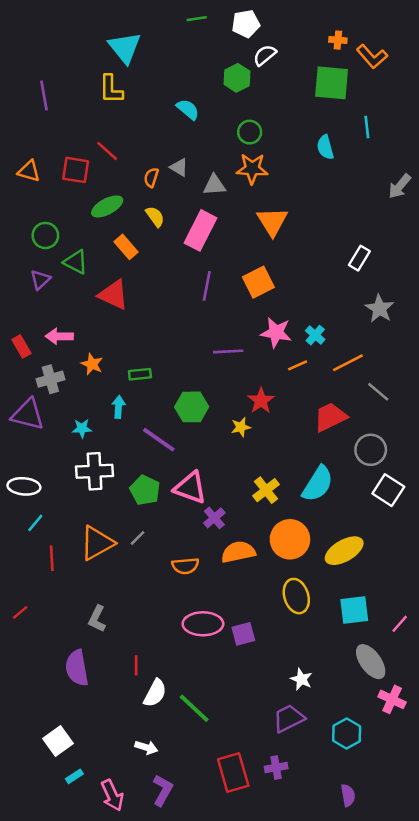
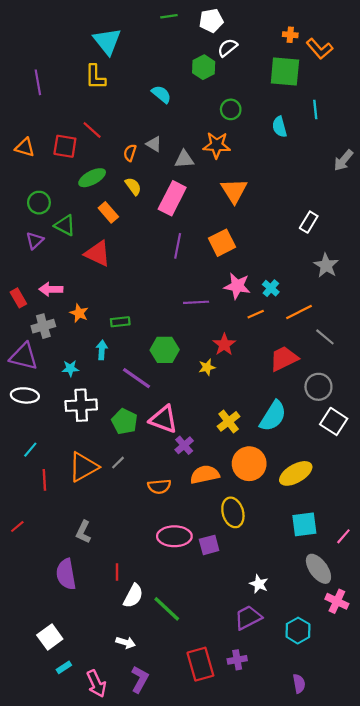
green circle: (250, 132) -> (231, 109), moved
white ellipse: (24, 486) -> (25, 395), moved
yellow ellipse: (296, 596) -> (233, 512), moved

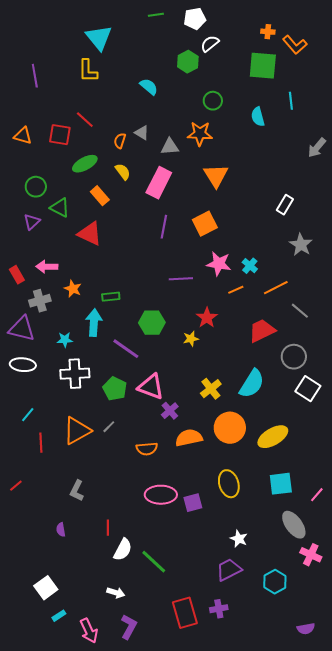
cyan arrow: (102, 350) -> (94, 323), size x1.5
yellow ellipse: (233, 512) -> (229, 484), moved
purple semicircle: (66, 574) -> (61, 530), size x0.5
purple semicircle: (299, 684) -> (306, 629), moved, turned 90

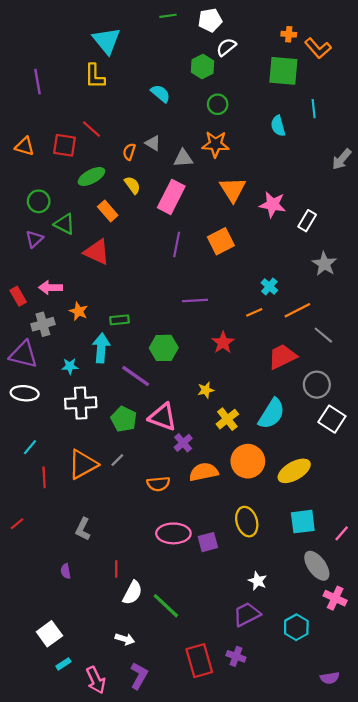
green circle: (213, 101) -> (218, 104), moved
pink star: (219, 264) -> (273, 205), moved
yellow star: (191, 339) -> (206, 390), moved
purple cross: (219, 609) -> (236, 656), turned 30

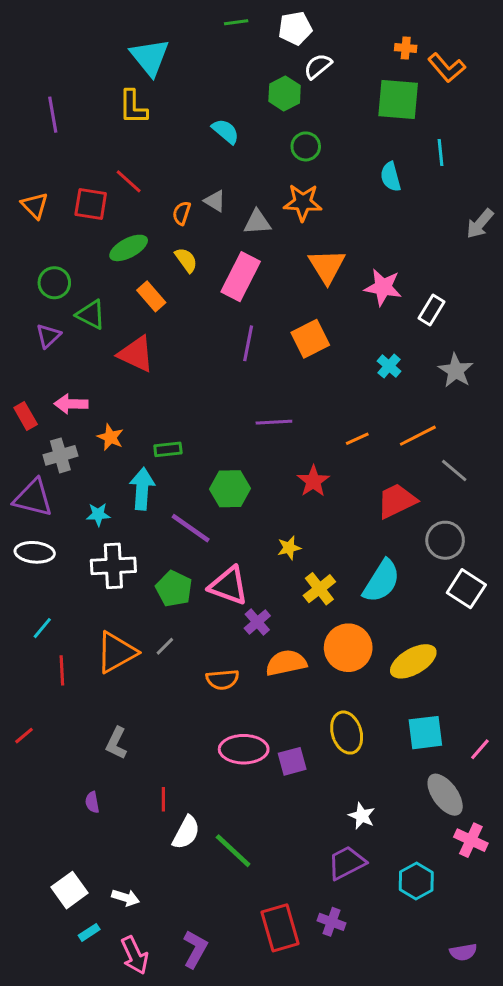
orange triangle: (25, 146) -> (35, 206), turned 30
cyan cross: (269, 286) -> (389, 366), moved
white arrow: (125, 639) -> (126, 898), moved

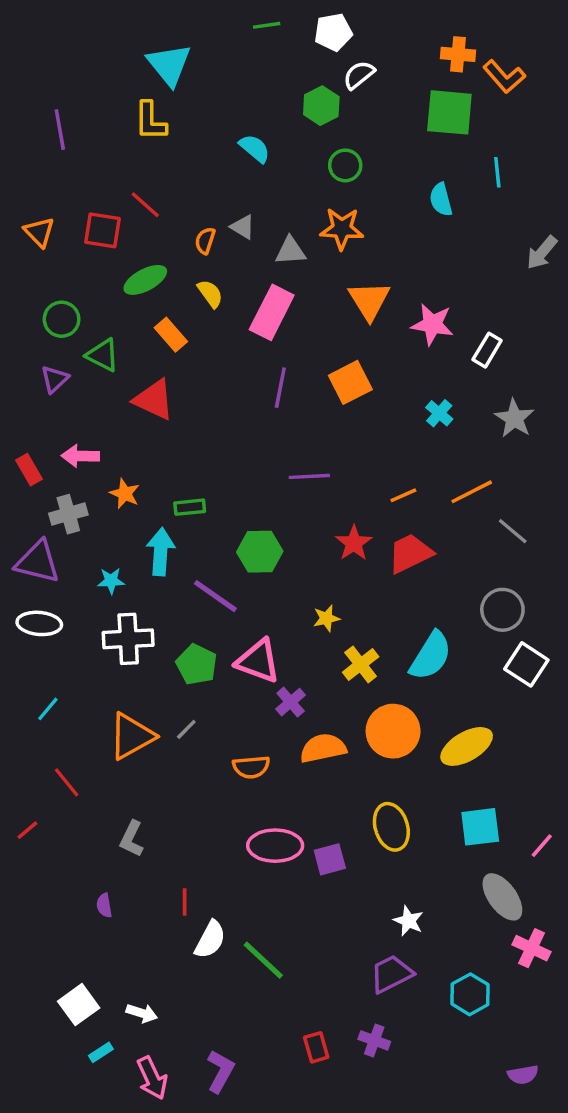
orange cross: (406, 48) -> (458, 54), size x1.4
red trapezoid: (397, 501) -> (410, 553), moved
red line: (62, 670) -> (67, 782), moved, turned -36
red rectangle: (280, 928) -> (316, 1047), size x0.6

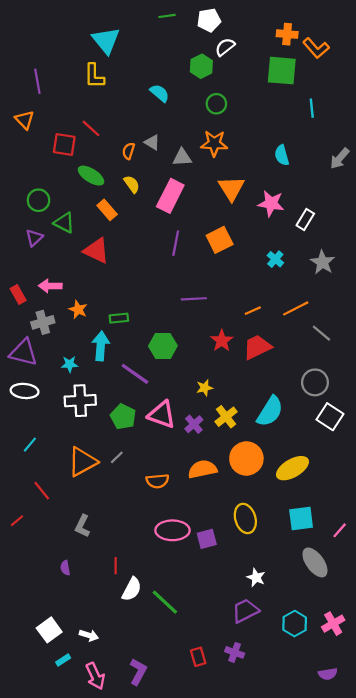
cyan semicircle: (441, 200) -> (282, 155), moved
orange triangle: (39, 232) -> (25, 120), moved
green ellipse: (145, 280) -> (91, 176), turned 60
purple cross: (291, 702) -> (194, 424), moved
pink cross: (531, 948) -> (333, 624), moved, turned 35

